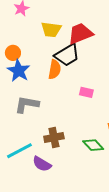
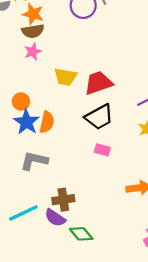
black trapezoid: (67, 55) -> (99, 117), moved
orange semicircle: (55, 69) -> (47, 122), moved
green diamond: (93, 145) -> (81, 234), moved
purple semicircle: (42, 164) -> (55, 218), moved

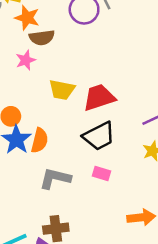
brown semicircle: (33, 31) -> (42, 38), moved
gray L-shape: (34, 161) -> (55, 178), moved

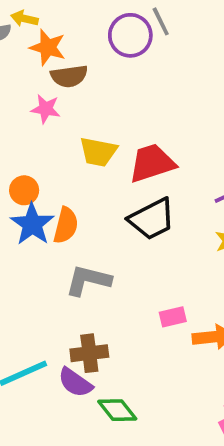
pink star: (26, 60) -> (46, 109), turned 30
pink rectangle: (102, 174) -> (173, 317), moved, turned -30

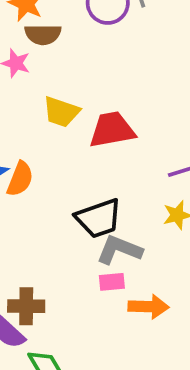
black trapezoid: (152, 219) -> (99, 218), moved
gray L-shape: (88, 280) -> (119, 250), moved

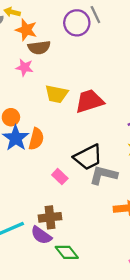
pink rectangle: (112, 282) -> (60, 177), moved, turned 56

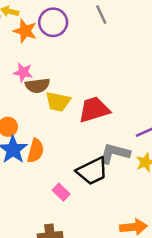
purple circle: (77, 23) -> (53, 22), moved
brown semicircle: (39, 48) -> (37, 86), moved
gray L-shape: (103, 175) -> (114, 153), moved

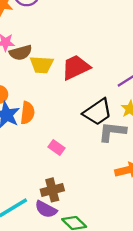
gray L-shape: (114, 153) -> (112, 132), moved
black trapezoid: (92, 171) -> (98, 112), moved

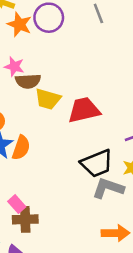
pink rectangle: (56, 147) -> (17, 204), moved
brown cross: (52, 190) -> (25, 219), moved

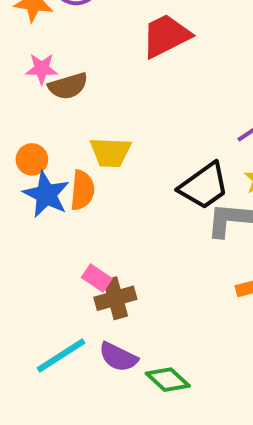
yellow trapezoid: (48, 99) -> (110, 152), moved
red trapezoid: (84, 110) -> (166, 36), moved

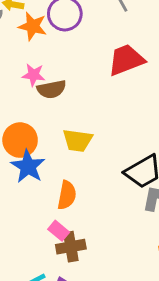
orange circle: (32, 159) -> (20, 140), size x1.5
orange semicircle: (82, 190) -> (67, 195), moved

